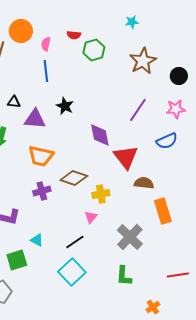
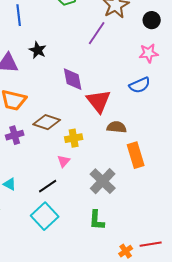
purple line: (138, 110) -> (97, 33), moved
red line: (178, 275) -> (151, 244), moved

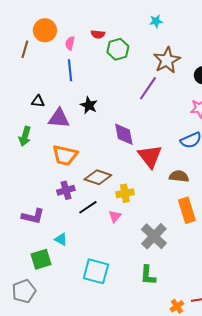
brown semicircle: (117, 127) -> (179, 176), moved
black line: (48, 186) -> (88, 207), moved
cyan square: (45, 216) -> (96, 271), turned -32

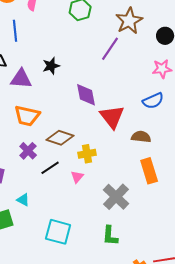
blue line: (70, 70) -> (15, 31), moved
black star: (89, 105) -> (51, 66), turned 30
purple cross: (66, 190) -> (28, 151), turned -30

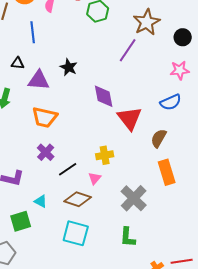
black star: (51, 66) -> (69, 67), turned -30
brown semicircle: (141, 137) -> (159, 138), turned -66
brown diamond: (60, 138) -> (78, 199), moved

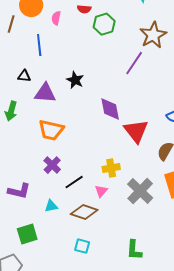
gray cross: (134, 198) -> (140, 191), moved
cyan triangle: (41, 201) -> (51, 206), moved, turned -40
cyan square: (76, 233) -> (82, 246), size x0.6

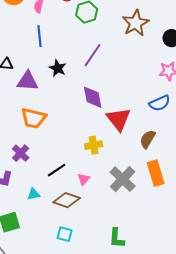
blue line: (39, 45) -> (40, 36), moved
purple line: (134, 63) -> (93, 55), moved
purple cross: (52, 165) -> (21, 153), moved
yellow cross: (111, 168) -> (94, 145), moved

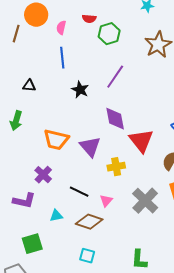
purple triangle: (28, 81) -> (90, 147), moved, turned 45
black line: (57, 170) -> (79, 192), turned 60

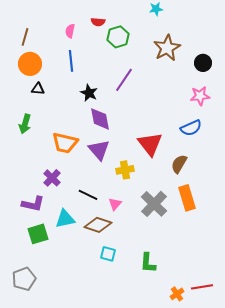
orange circle: (36, 15) -> (30, 64), moved
purple diamond: (115, 119) -> (100, 119), moved
cyan triangle: (56, 216) -> (65, 219), size x1.5
green square: (32, 244) -> (38, 234), moved
cyan square: (87, 256) -> (108, 254), moved

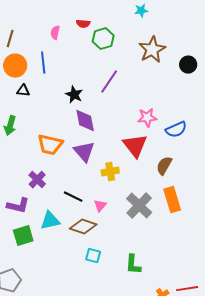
blue line: (71, 61) -> (43, 63), moved
pink star: (200, 96) -> (147, 118), moved

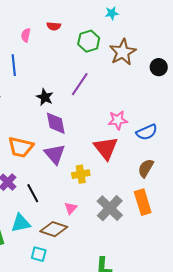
green hexagon: (103, 39) -> (89, 41), moved
brown semicircle: (164, 166) -> (146, 168), moved
black line: (73, 197) -> (33, 193), moved, turned 36
cyan square: (93, 256) -> (39, 254), moved

